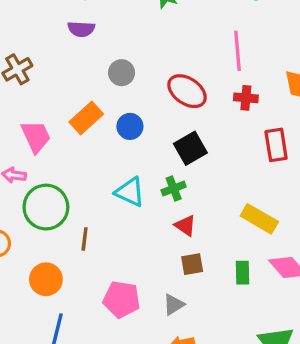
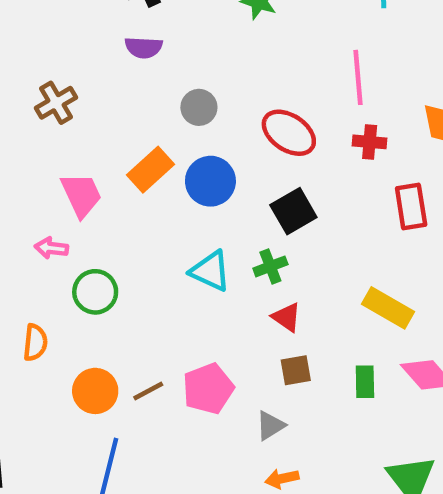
blue circle: (130, 126) -> (210, 181), size x1.4
green circle: (46, 207) -> (95, 292), size x0.7
brown line: (85, 239) -> (148, 391), moved, turned 55
pink pentagon: (122, 299) -> (208, 389), moved, turned -30

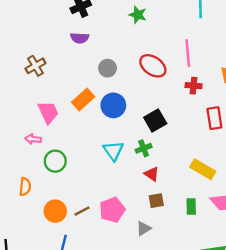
red ellipse: (289, 133) -> (153, 66), moved
cyan triangle: (210, 271) -> (113, 151), turned 30

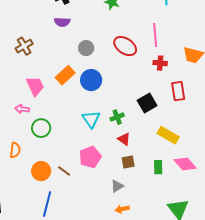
black square: (155, 120) -> (147, 103), moved
pink pentagon: (112, 210) -> (90, 157), moved
brown line: (82, 211) -> (64, 171), turned 64

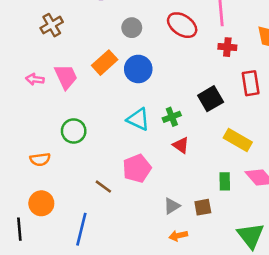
pink arrow: (22, 109) -> (35, 79), moved
cyan triangle: (91, 119) -> (138, 119), turned -30
orange semicircle: (15, 150) -> (40, 159), turned 77
brown square: (128, 162) -> (203, 207), moved
orange circle: (41, 171) -> (41, 203), moved

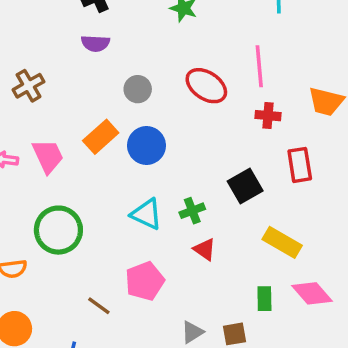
green circle: (74, 131) -> (58, 230), size x1.4

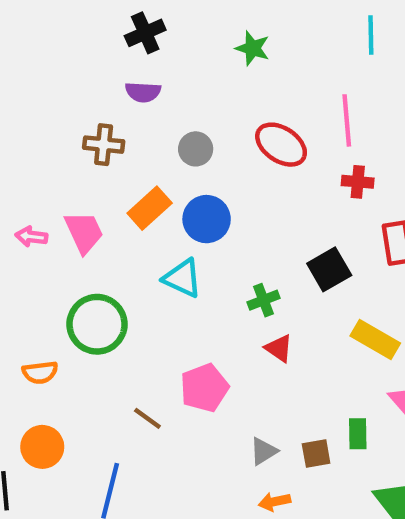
brown cross: (28, 86) -> (104, 145), moved, turned 36
cyan triangle: (146, 214) -> (182, 278), moved
green rectangle: (264, 299) -> (358, 434), moved

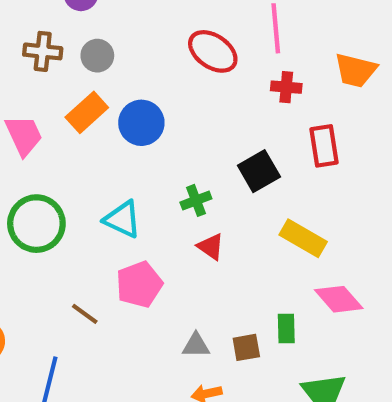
gray circle: (196, 149) -> (97, 56), moved
cyan triangle: (182, 278) -> (123, 219), moved
gray triangle: (264, 451) -> (196, 345), turned 32

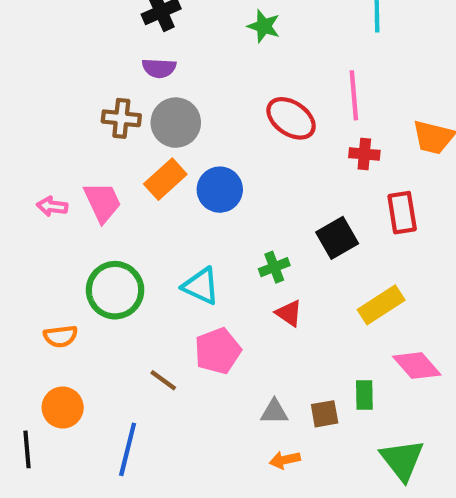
gray circle: (97, 56) -> (176, 123), size x1.5
yellow rectangle: (303, 238) -> (381, 305), turned -63

